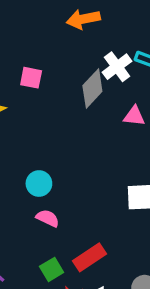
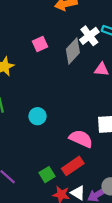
pink square: (31, 78) -> (40, 44), moved, turned -35
pink semicircle: (48, 218) -> (81, 139), moved, size x1.5

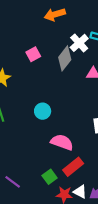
cyan circle: (37, 116) -> (43, 111), moved
pink semicircle: (81, 139) -> (62, 142), moved

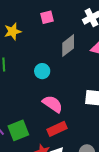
gray diamond: (65, 58) -> (68, 46), moved
green square: (50, 177) -> (18, 130), moved, size x1.5

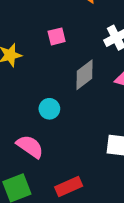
pink semicircle: (53, 104) -> (30, 147), moved

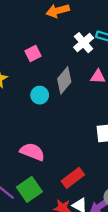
cyan circle: (49, 109) -> (40, 95), moved

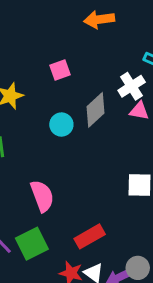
white cross: (84, 43) -> (132, 86), moved
pink semicircle: (32, 152) -> (42, 196), turned 40

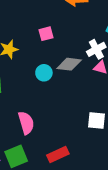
gray diamond: (95, 110) -> (69, 64), turned 45

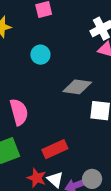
gray diamond: (69, 64) -> (77, 87), moved

